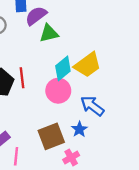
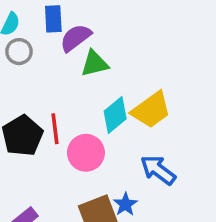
pink circle: (58, 91) -> (86, 153), moved
blue star: (79, 129) -> (125, 204), moved

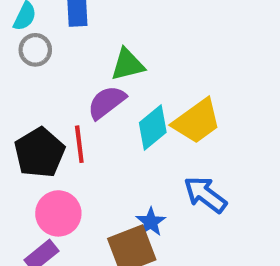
purple semicircle: (76, 38) -> (107, 102), moved
pink circle: (86, 153) -> (58, 213), moved
blue star: (125, 204) -> (151, 222), moved

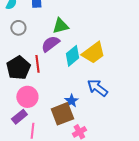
gray circle: (35, 50) -> (18, 28), moved

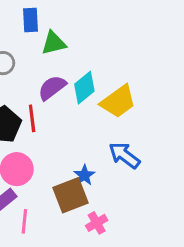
green triangle: (60, 26) -> (54, 43), moved
cyan diamond: (72, 56) -> (84, 88), moved

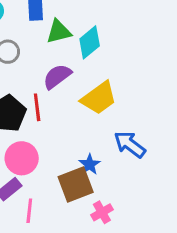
cyan diamond: (84, 88) -> (90, 42), moved
yellow trapezoid: (118, 101) -> (99, 98), moved

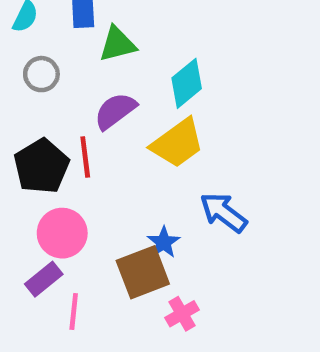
cyan diamond: (90, 42) -> (187, 83), moved

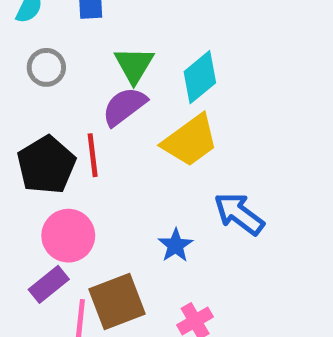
green triangle: (117, 44) -> (134, 65), moved, turned -45
brown square: (143, 272) -> (117, 301), moved

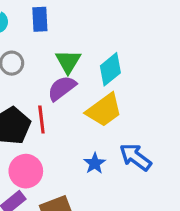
blue star: (176, 245) -> (95, 163), moved

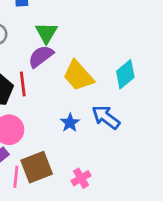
cyan diamond: (110, 69) -> (125, 74), moved
yellow trapezoid: (104, 110) -> (78, 76), turned 84

